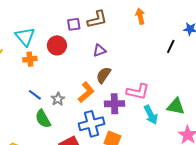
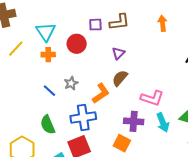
purple triangle: (99, 50) -> (118, 53), turned -32
gray star: (58, 99) -> (71, 83), moved
purple cross: (114, 104) -> (134, 121), moved
green semicircle: (43, 119) -> (48, 125), moved
blue cross: (91, 124) -> (83, 117), moved

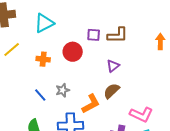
cyan triangle: (46, 32) -> (44, 23), moved, turned 30

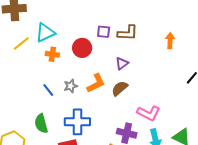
cyan triangle: (44, 23) -> (45, 33), moved
orange L-shape: (91, 104) -> (96, 83), moved

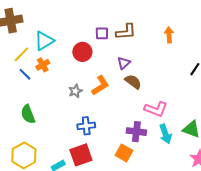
orange cross: (52, 54) -> (43, 65), moved, turned -32
brown semicircle: (120, 88) -> (133, 82), moved, turned 84
blue line: (48, 90) -> (25, 74), moved
blue cross: (77, 122) -> (86, 126), size x0.7
green semicircle: (41, 124) -> (28, 114), moved

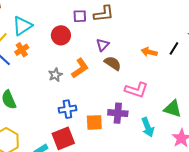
orange arrow: (169, 35) -> (149, 52), moved, turned -70
cyan arrow: (165, 134) -> (148, 127), moved
orange square: (124, 153) -> (94, 122), moved, turned -30

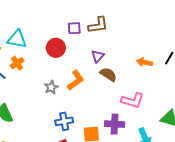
cyan triangle: (22, 26) -> (17, 39), turned 45

